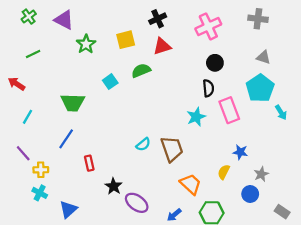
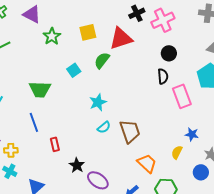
black cross: (158, 19) -> (137, 13), moved
red triangle: (162, 46) -> (121, 38), size x1.4
green semicircle: (141, 71) -> (102, 60), turned -30
cyan star: (196, 117) -> (98, 102), moved
blue line: (66, 139) -> (34, 122), turned -54

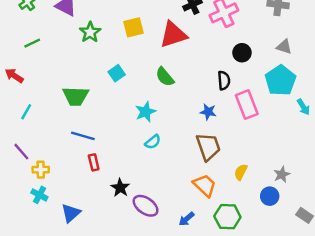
black circle: (169, 53) -> (242, 53), moved
green semicircle: (102, 60) -> (165, 77), moved, turned -78
blue line: (34, 122) -> (83, 136), moved, turned -54
brown trapezoid: (130, 131) -> (208, 147), moved
blue star: (192, 134) -> (208, 112), moved

